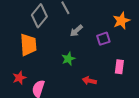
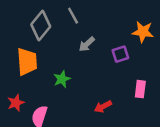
orange star: (121, 21) -> (143, 32), turned 30
green star: (68, 59) -> (62, 79), moved
red arrow: (89, 81) -> (103, 106), turned -40

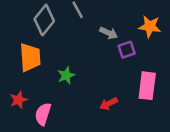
gray arrow: (87, 44) -> (109, 33), moved, turned -112
pink rectangle: (140, 89) -> (147, 86), size x1.5

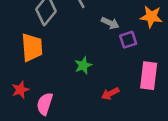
green star: (66, 75) -> (83, 65), moved

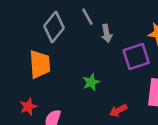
gray arrow: (110, 23) -> (107, 33), moved, turned 54
purple square: (128, 40) -> (136, 57), size x1.5

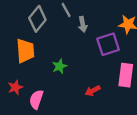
green star: (91, 82) -> (59, 66), moved

